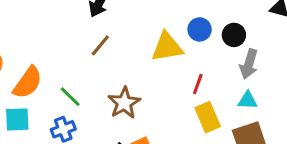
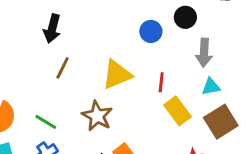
black circle: (234, 35) -> (185, 17), moved
yellow triangle: (167, 47) -> (117, 75), moved

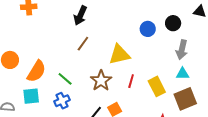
red line: (161, 82) -> (131, 81), moved

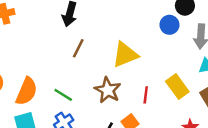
blue circle: (148, 29) -> (169, 25), moved
red line: (131, 81) -> (146, 95), moved

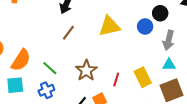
yellow triangle: (125, 55) -> (110, 26), moved

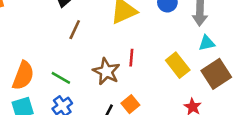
red line: (116, 80) -> (131, 58), moved

